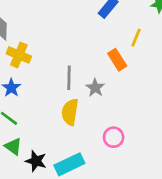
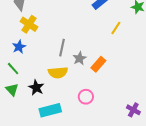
orange rectangle: (117, 60) -> (98, 64), moved, turned 63
yellow semicircle: (70, 112) -> (58, 72), turned -114
black star: (36, 161) -> (36, 88), moved

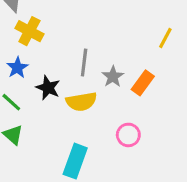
yellow line: (116, 28) -> (165, 38), moved
black star: (36, 88) -> (48, 88), moved
cyan rectangle: (50, 110) -> (75, 161), turned -50

